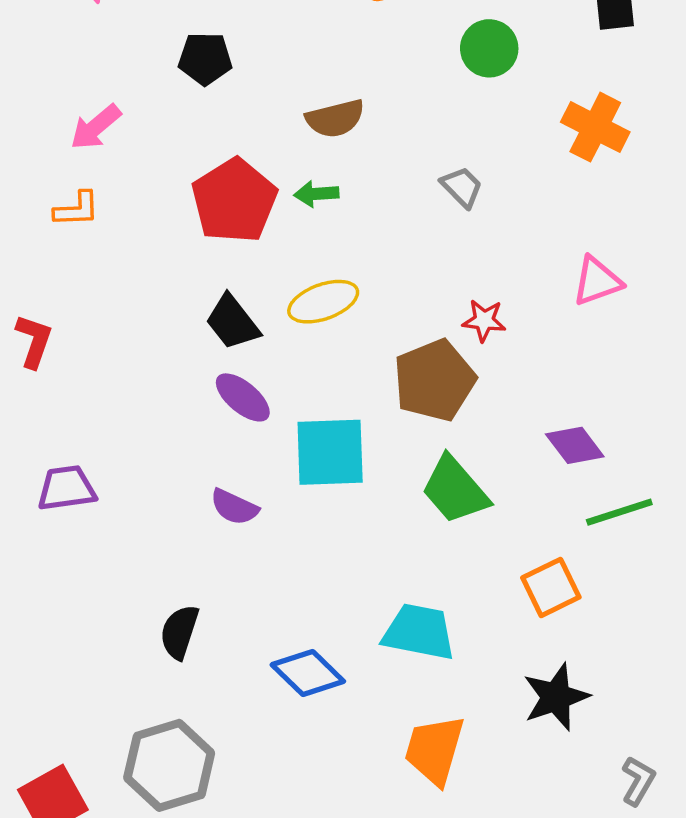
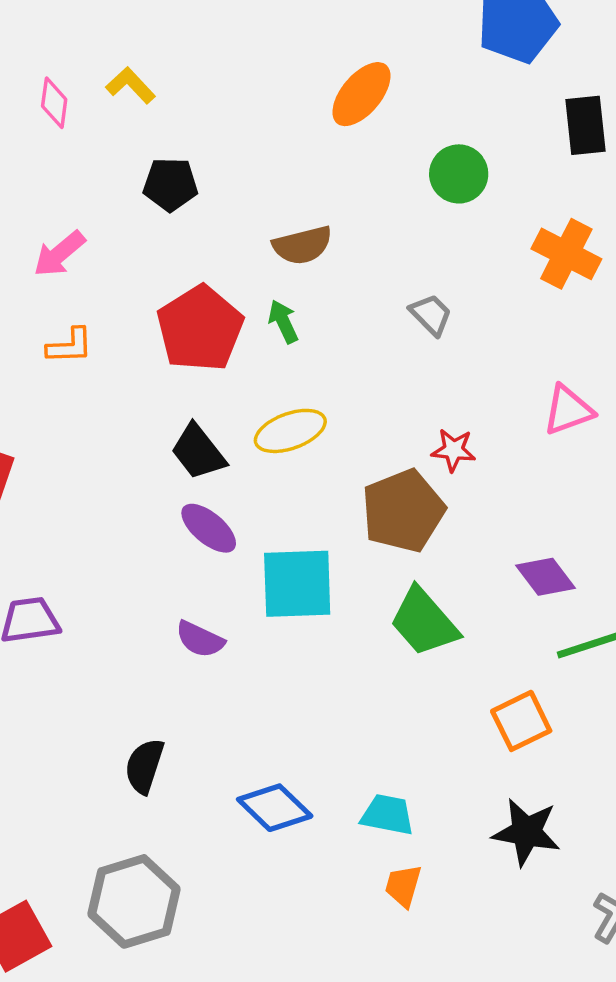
green arrow: (316, 194) -> (283, 322), turned 69
orange L-shape: (77, 209) -> (70, 346), moved
cyan trapezoid: (419, 632) -> (388, 815), moved, size x0.7
black star: (556, 697) -> (526, 832), turned 30
orange trapezoid: (434, 750) -> (403, 886), size x0.6

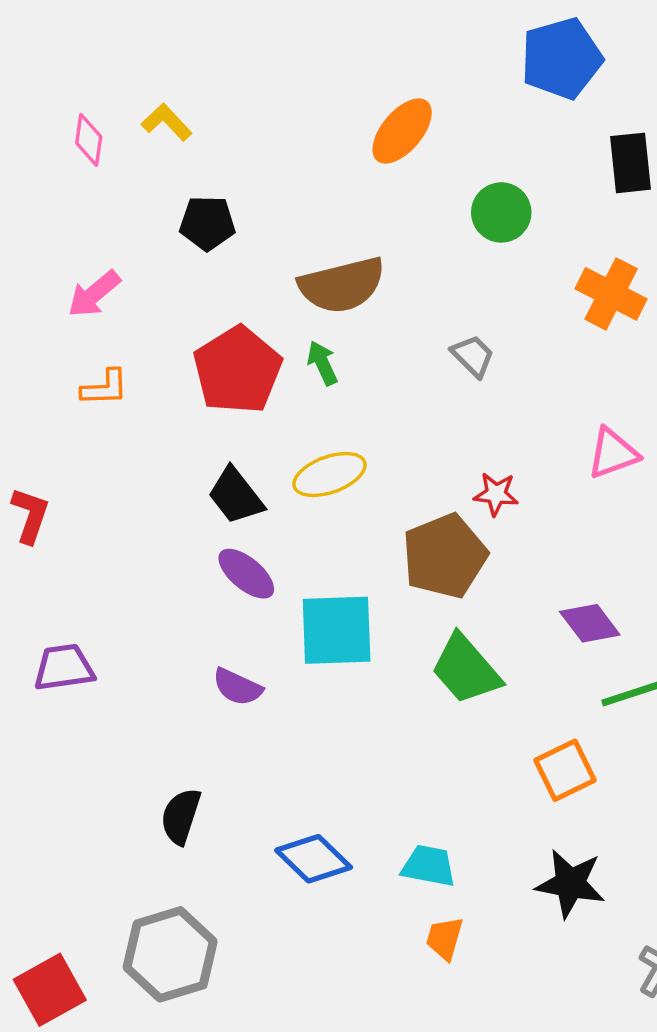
brown semicircle: (302, 245) -> (342, 285), size x1.4

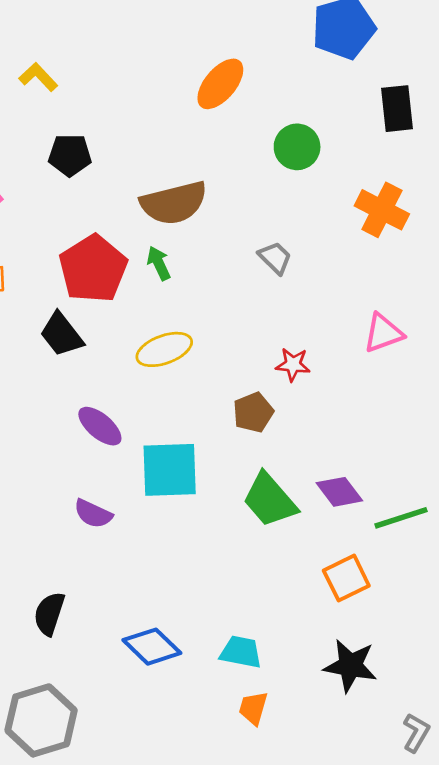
black trapezoid: (236, 496) -> (62, 334), moved
brown pentagon: (445, 556) -> (253, 412), size x0.6
purple diamond: (590, 623) -> (339, 492), moved

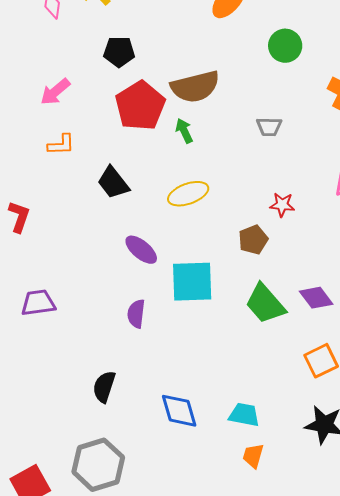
gray trapezoid: (275, 258) -> (269, 127), turned 136
red pentagon: (93, 269) -> (140, 106), moved
purple semicircle: (93, 514) -> (136, 314), turned 72
blue diamond: (152, 647) -> (179, 411), turned 30

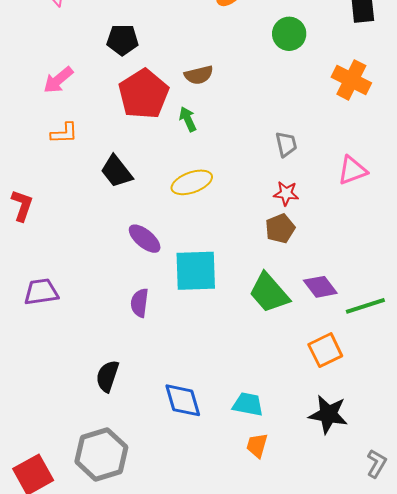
brown semicircle: (195, 87) -> (199, 75), size x0.6
gray trapezoid: (269, 127) -> (286, 144), moved, turned -104
brown pentagon: (253, 240) -> (280, 229), moved

